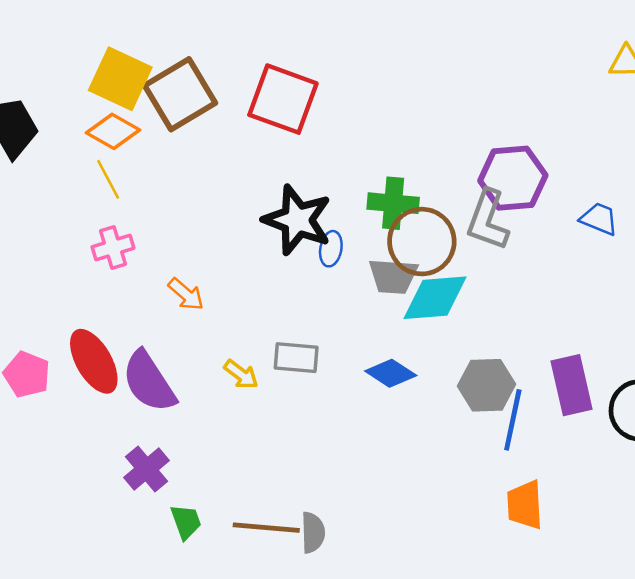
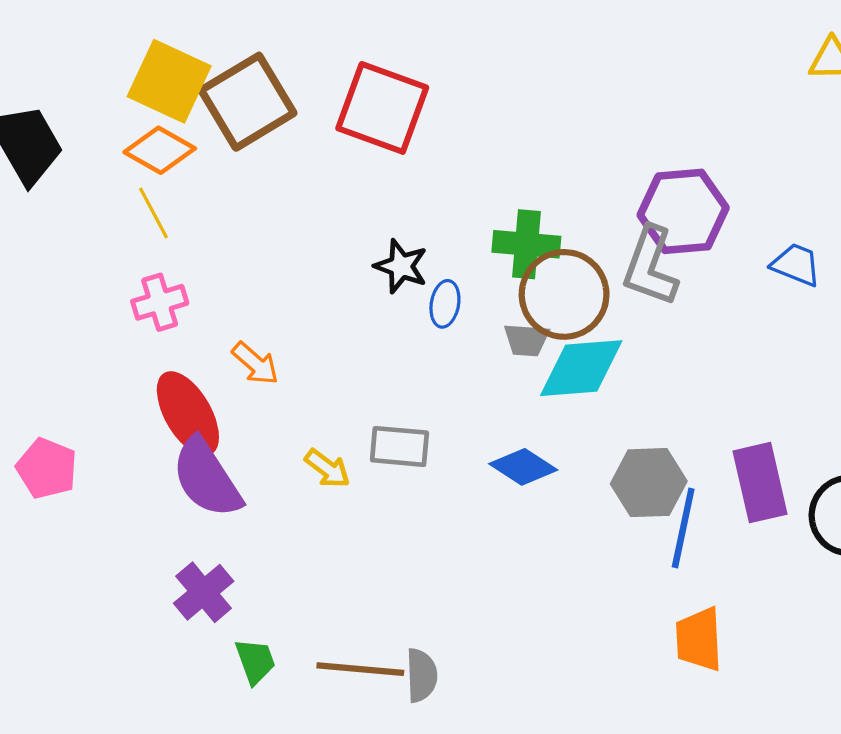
black star: (297, 220) -> (401, 266), size x0.6
gray trapezoid: (393, 276) -> (526, 340), size x0.7
red ellipse: (94, 361) -> (188, 414), moved

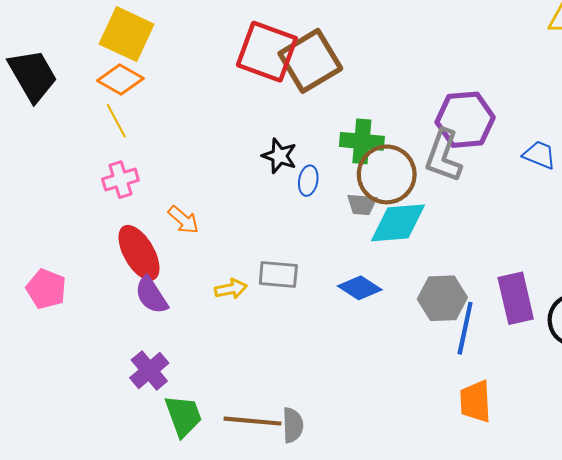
brown square: (247, 102) -> (310, 61), moved
yellow arrow: (327, 468) -> (231, 289), turned -48
purple semicircle: (207, 478) -> (151, 295), size x0.7
green trapezoid: (255, 661) -> (183, 416), size x1.4

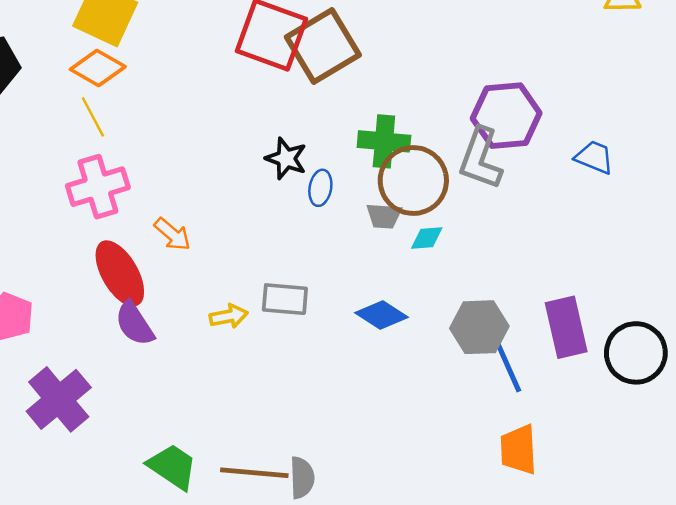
pink cross: (120, 180) -> (98, 187), size x1.4
cyan diamond: (398, 223) -> (427, 238), size x0.5
blue line: (465, 328) -> (506, 363), turned -36
purple cross: (149, 370) -> (59, 399), moved, size x1.4
green trapezoid: (183, 416) -> (172, 467), turned -36

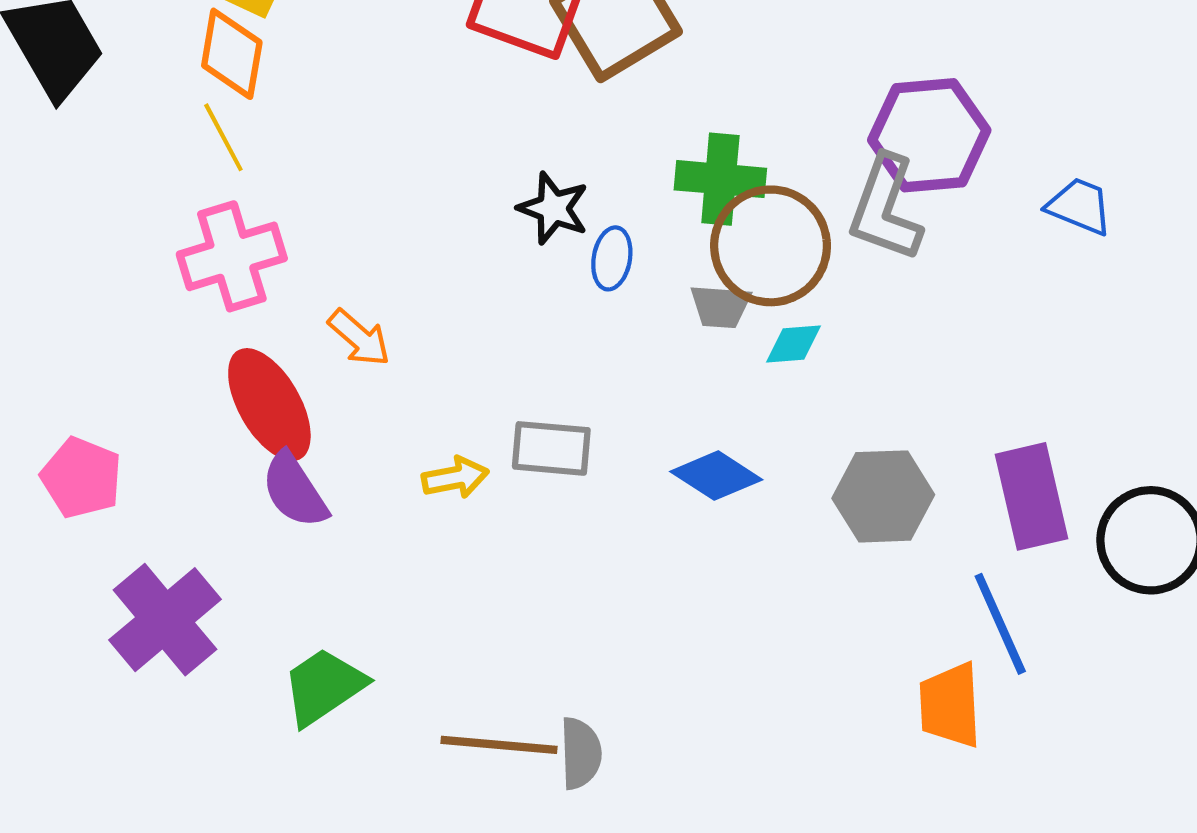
orange diamond: (98, 68) -> (232, 54), turned 70
blue line: (506, 363) -> (1000, 624), moved
green trapezoid: (172, 467) -> (324, 686), moved, turned -68

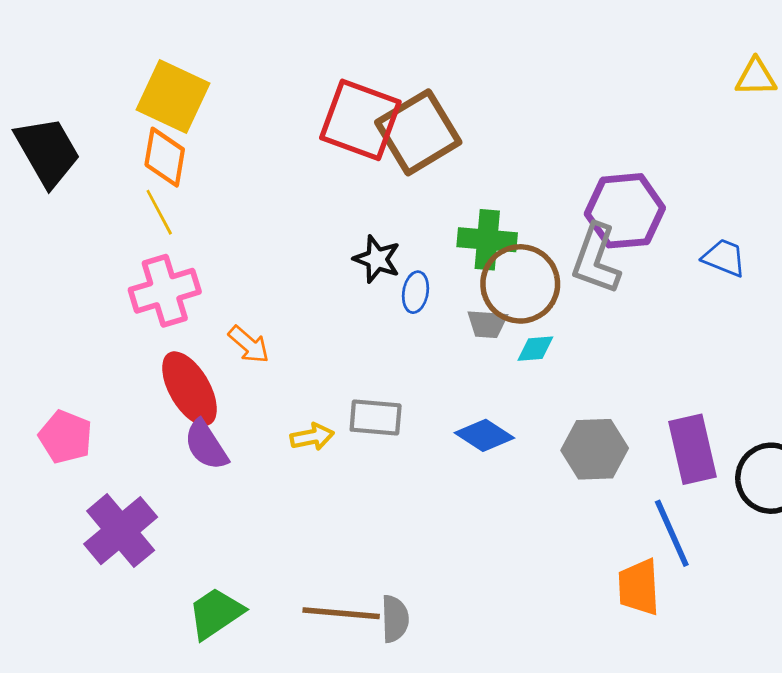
green trapezoid: (324, 686) -> (216, 613), moved

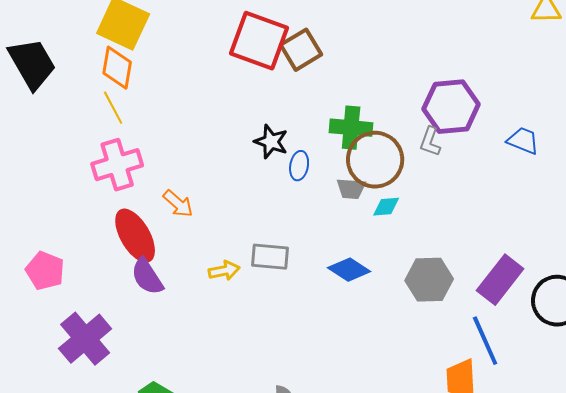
brown square: (418, 132) -> (301, 50), size x0.7
gray L-shape: (596, 259) -> (430, 142), size x0.6
purple rectangle: (693, 449) -> (500, 280), turned 51

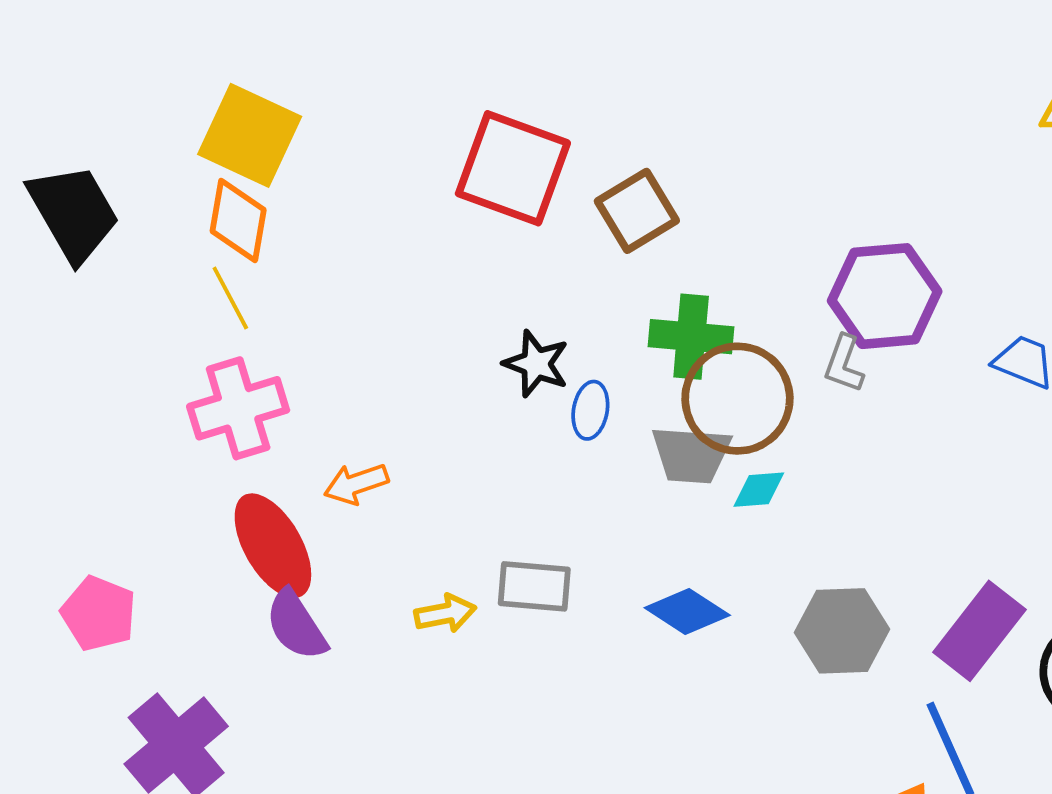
brown square: (301, 50) -> (637, 211), moved
gray trapezoid: (351, 189) -> (691, 455), size x1.4
orange arrow: (178, 204) -> (356, 484), turned 120

